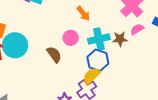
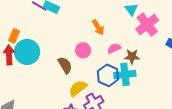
pink semicircle: (137, 29) -> (114, 48), moved
cyan cross: (99, 39) -> (125, 74), moved
yellow semicircle: (91, 76) -> (78, 88), moved

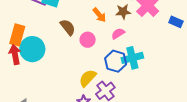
orange rectangle: (14, 36) -> (17, 35), size x1.5
brown star: (132, 57) -> (123, 12), moved
brown semicircle: (65, 65) -> (68, 27), moved

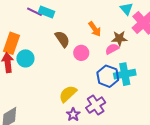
brown star: (123, 12) -> (119, 38), moved
cyan circle: (32, 49) -> (25, 58), size x0.7
yellow semicircle: (88, 78) -> (68, 94), moved

